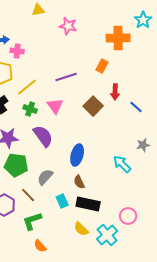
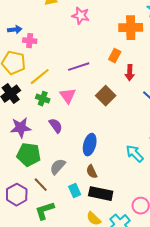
red arrow: (115, 92) -> (130, 73), moved
purple semicircle: (43, 136) -> (56, 126), size x0.7

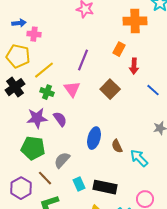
purple line: (79, 67) -> (83, 60), turned -50
purple star: (21, 128) -> (37, 118), moved
cyan arrow: (135, 154) -> (139, 158), moved
brown semicircle: (92, 172) -> (117, 146), moved

